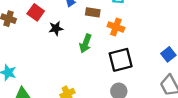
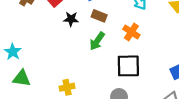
brown rectangle: (93, 12) -> (99, 16), moved

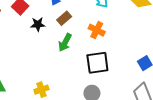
brown rectangle: (99, 16) -> (64, 18), turned -56

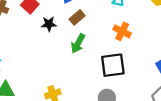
orange cross: (97, 30) -> (122, 31), moved

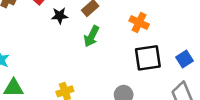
black square: (113, 65) -> (148, 58), moved

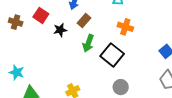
black square: (148, 58) -> (112, 55), moved, turned -35

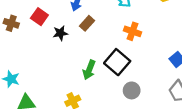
green arrow: (88, 43) -> (89, 70), moved
gray circle: (121, 87) -> (132, 90), moved

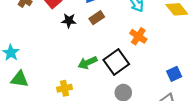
green arrow: (89, 70) -> (88, 63), turned 30

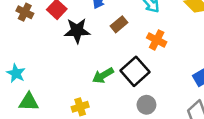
brown rectangle: (97, 18) -> (119, 24), moved
black star: (69, 21) -> (77, 31), size x1.5

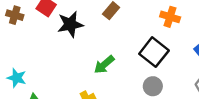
orange cross: (157, 40) -> (170, 17), moved
black square: (135, 71) -> (154, 52), moved

